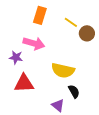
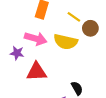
yellow semicircle: (63, 70) -> (66, 42), moved
red triangle: (24, 83) -> (37, 72), moved

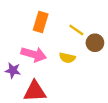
yellow semicircle: (66, 42) -> (67, 58), size x0.6

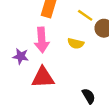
pink arrow: (34, 54) -> (42, 40), turned 70

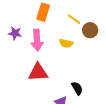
purple star: (21, 56) -> (15, 33), moved

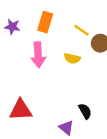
purple star: (15, 33) -> (12, 27), moved
red triangle: (38, 72) -> (21, 110), moved

